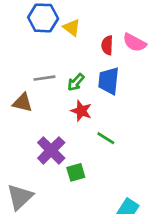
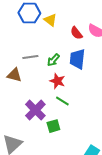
red semicircle: (107, 45) -> (76, 33), turned -40
green line: (106, 138) -> (62, 101), moved

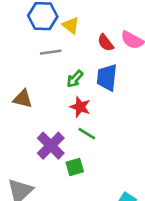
gray line: (30, 57) -> (51, 52), moved

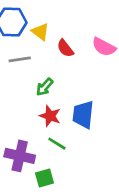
red semicircle: (106, 43) -> (65, 48), moved
blue trapezoid: (107, 77) -> (83, 115), moved
purple cross: (51, 146) -> (20, 156), turned -32

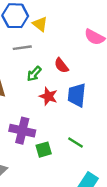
red semicircle: (65, 48) -> (61, 65), moved
green arrow: (45, 87) -> (34, 74), moved
green line: (57, 144) -> (76, 142), moved

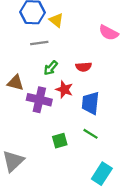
red semicircle: (61, 65) -> (84, 67), moved, turned -56
blue trapezoid: (77, 95) -> (90, 103), moved
purple cross: (22, 131) -> (39, 100), moved

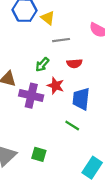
gray line: (39, 43) -> (61, 40), moved
green line: (90, 134) -> (72, 126), moved
green square: (60, 141) -> (39, 154), moved, turned 32

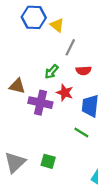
gray line: (61, 40) -> (70, 47), turned -56

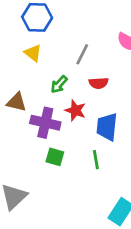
yellow triangle: (57, 25) -> (33, 53), moved
green line: (81, 132) -> (96, 160), turned 48
green square: (48, 161) -> (55, 157), moved

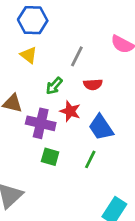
blue trapezoid: (107, 127) -> (101, 127), turned -40
green line: (96, 160) -> (90, 159), turned 36

